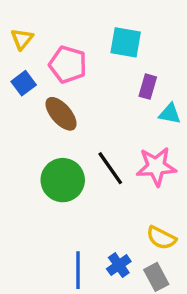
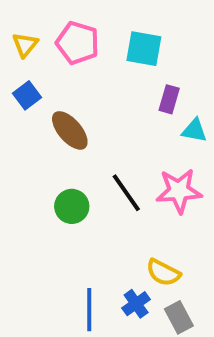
pink pentagon: (68, 64) -> (78, 43), moved
green circle: (63, 180) -> (72, 206), size x0.7
yellow semicircle: (161, 238) -> (163, 273), moved

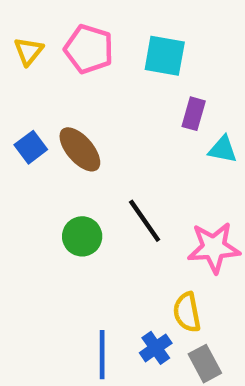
blue square: (27, 95) -> (31, 147), moved
pink star: (179, 191) -> (214, 248), moved
yellow semicircle: (163, 273) -> (187, 312), turned 52

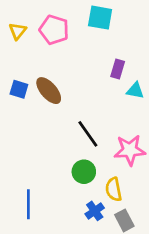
cyan square: (165, 56) -> (100, 18), moved
blue square: (31, 147) -> (19, 89), turned -36
green circle: (82, 236) -> (84, 172), moved
blue line: (102, 355) -> (28, 204), moved

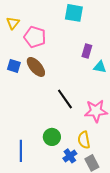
pink pentagon: (54, 30) -> (35, 37), moved
green circle: (84, 172) -> (52, 137), moved

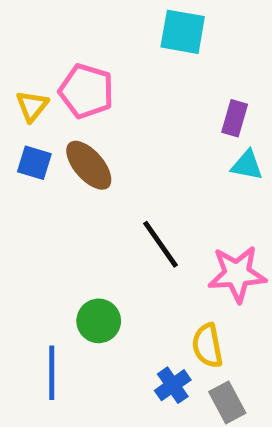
yellow triangle: (13, 23) -> (32, 106), moved
purple rectangle: (87, 51) -> (235, 118), moved
green circle: (52, 137) -> (99, 321), moved

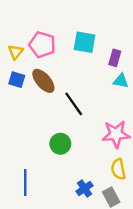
cyan square: (183, 32) -> (85, 42), moved
black line: (160, 244) -> (74, 104), moved
green circle: (99, 321) -> (60, 144), moved
yellow semicircle: (207, 346) -> (118, 169), moved

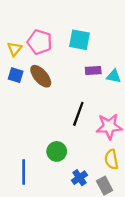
purple rectangle: (115, 58) -> (93, 71), moved, turned 70
black line: (74, 104) -> (78, 114), moved, turned 55
green circle: (60, 144) -> (57, 151), moved

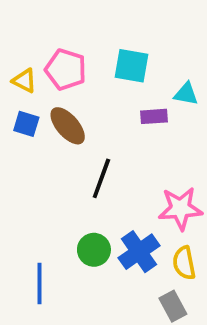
yellow triangle: (15, 49) -> (24, 81), turned -42
cyan triangle: (114, 76) -> (186, 94), moved
black line: (78, 114) -> (101, 178), moved
blue cross: (79, 178) -> (139, 252), moved, size x1.5

